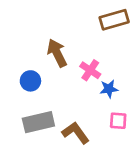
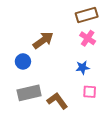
brown arrow: (57, 53) -> (43, 40), turned 80
pink cross: (90, 70) -> (88, 38), moved

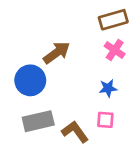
blue circle: (23, 61) -> (30, 80), size x1.5
pink square: (90, 92) -> (105, 120), moved

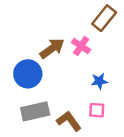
brown rectangle: (113, 20) -> (104, 18), turned -35
pink cross: (115, 50) -> (81, 46), moved

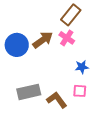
brown rectangle: (104, 18) -> (71, 15), moved
blue circle: (28, 74) -> (17, 45), moved

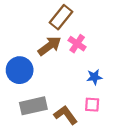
brown rectangle: (71, 15) -> (61, 17), moved
blue circle: (17, 45) -> (20, 70), moved

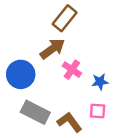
pink cross: (77, 44) -> (72, 70), moved
gray rectangle: (33, 106) -> (35, 112), turned 40

